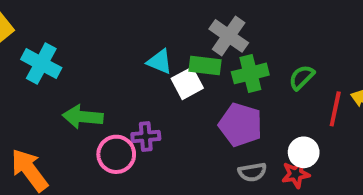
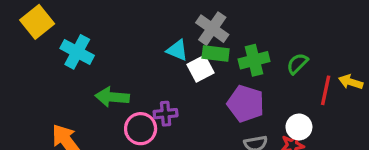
gray cross: (229, 36) -> (212, 29), moved

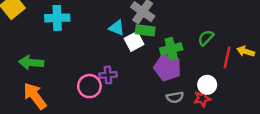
cyan cross: (77, 52) -> (57, 18), moved, turned -30
green cross: (254, 60) -> (171, 49), moved
green arrow: (112, 97) -> (31, 63), moved

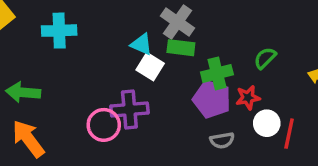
white square: (134, 41) -> (150, 67), moved, turned -30
red line: (227, 58) -> (289, 134), moved
purple cross: (108, 75) -> (129, 109), size x1.5
red star: (202, 98) -> (248, 97), moved

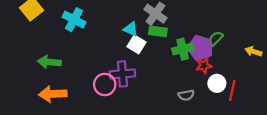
cyan cross: (59, 31) -> (74, 20), turned 30
purple pentagon: (212, 99) -> (200, 48), moved
orange arrow: (28, 139) -> (53, 94), turned -56

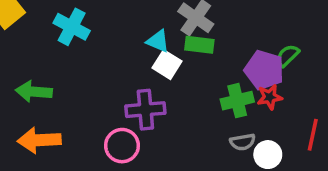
green cross: (183, 49) -> (237, 101), moved
white circle: (217, 83) -> (268, 155), moved
pink circle: (105, 85) -> (122, 146), moved

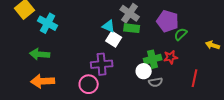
cyan cross: (72, 27) -> (48, 23), moved
purple pentagon: (264, 70) -> (168, 21), moved
white circle: (268, 155) -> (144, 71), moved

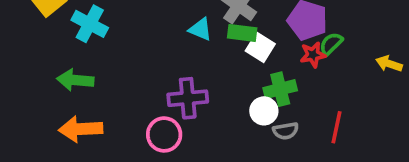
white square: (114, 39) -> (260, 47), moved
red star: (171, 57) -> (313, 55), moved
red line: (195, 78) -> (336, 127), moved

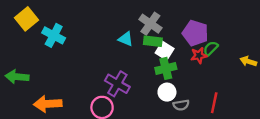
green arrow: (75, 80) -> (17, 77), moved
green cross: (280, 89) -> (166, 68), moved
purple cross: (188, 98) -> (117, 84), turned 35

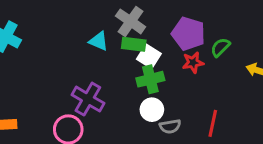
green semicircle: (211, 48) -> (220, 47), moved

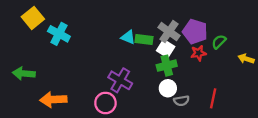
gray cross: (131, 21) -> (169, 32), moved
green rectangle: (134, 44) -> (144, 39), moved

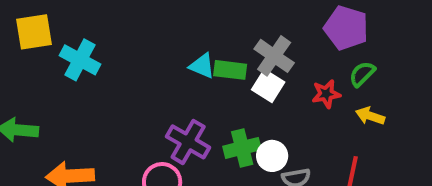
yellow square: (33, 18) -> (34, 32), turned 30
purple pentagon: (195, 32) -> (346, 28), moved
yellow arrow: (246, 59) -> (370, 116), moved
green cross: (167, 66) -> (242, 148), moved

